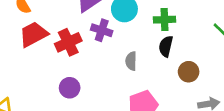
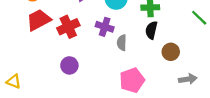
purple cross: (102, 30) -> (105, 27), moved

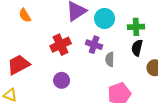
red trapezoid: (39, 20) -> (19, 65), moved

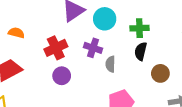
orange semicircle: (25, 15) -> (16, 33), moved, turned 136
purple circle: (62, 80) -> (62, 76), moved

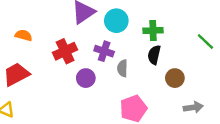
purple circle: (62, 76) -> (86, 78), moved

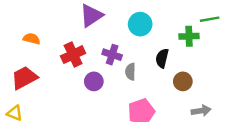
cyan circle: (116, 21) -> (140, 24), moved
green cross: (153, 30) -> (189, 36), moved
green line: (205, 41) -> (210, 19), moved, turned -54

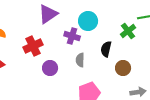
green cross: (189, 36) -> (128, 31), turned -35
purple cross: (112, 55) -> (72, 36), moved

